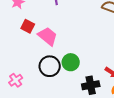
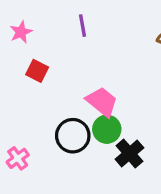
pink trapezoid: (48, 36) -> (102, 102), moved
black cross: (91, 85) -> (129, 154), moved, turned -30

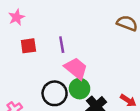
purple line: (82, 26) -> (62, 45), moved
red square: (37, 71) -> (28, 46), turned -35

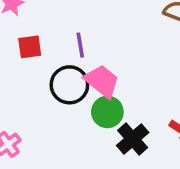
black circle: (55, 93) -> (69, 85), moved

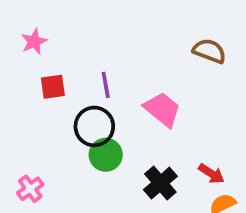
pink trapezoid: (102, 81) -> (162, 109), moved
green circle: (107, 112) -> (106, 155), moved

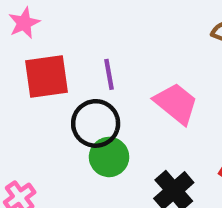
red square: (53, 87) -> (46, 77), size x1.5

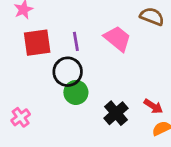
pink trapezoid: (176, 103) -> (117, 39), moved

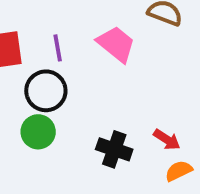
green circle: (76, 92) -> (38, 132), moved
black cross: (116, 113) -> (114, 149), turned -30

